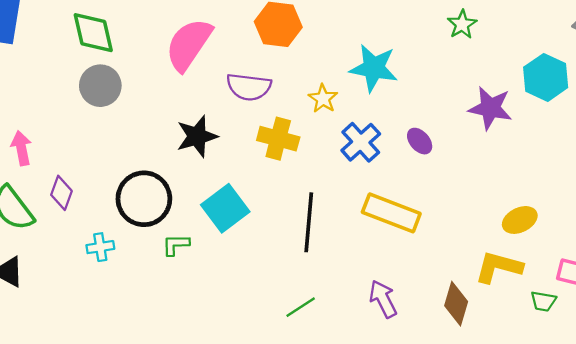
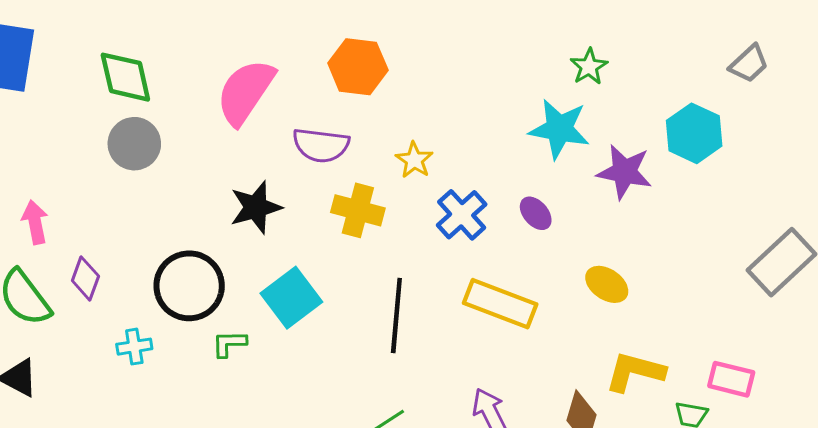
cyan star: (374, 68) -> (559, 129), moved
yellow ellipse: (520, 220) -> (607, 284), moved, turned 60

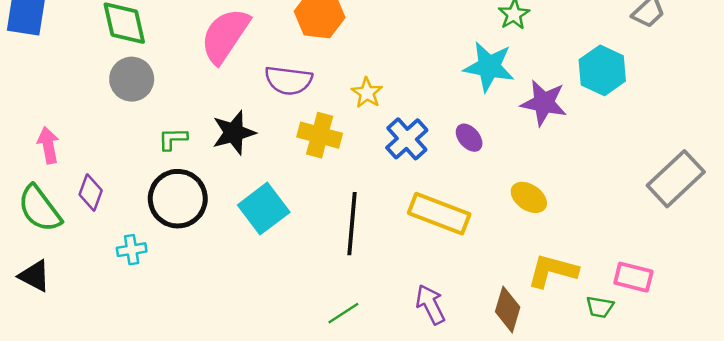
green L-shape: (229, 344) -> (173, 139), moved

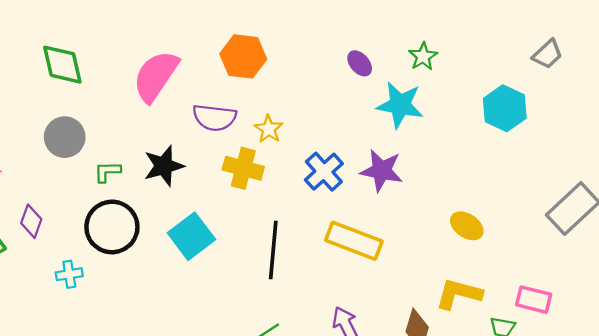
gray circle: (132, 79) -> (65, 137), moved
yellow star: (367, 93) -> (269, 129), moved
purple star: (544, 103) -> (382, 171), moved
purple ellipse: (469, 138) -> (360, 63), moved
yellow ellipse: (529, 197) -> (467, 226), moved

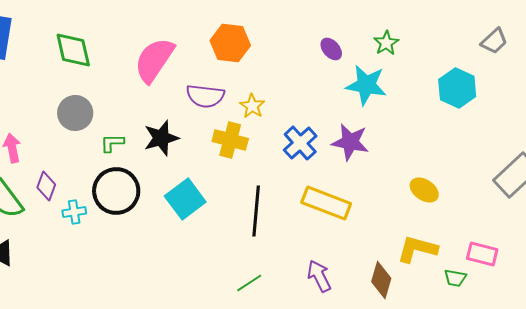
cyan cross: (69, 274) -> (74, 212), moved

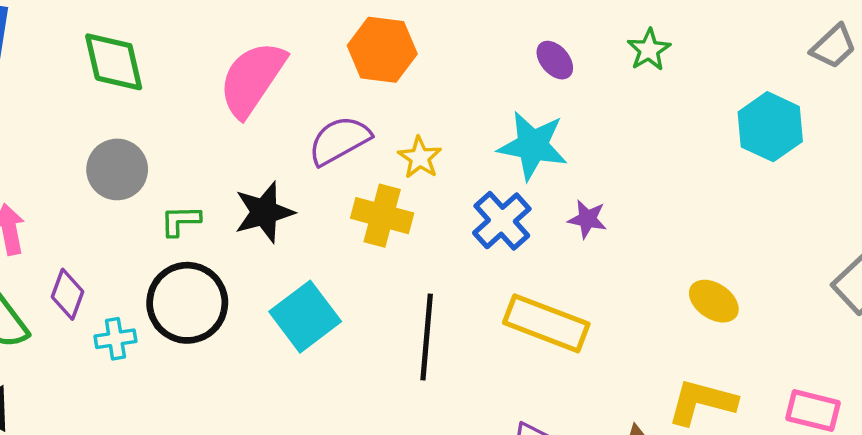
cyan star: (366, 85) -> (533, 146), moved
purple semicircle: (205, 96) -> (339, 140), turned 144
purple star: (350, 142) -> (587, 219), size x0.6

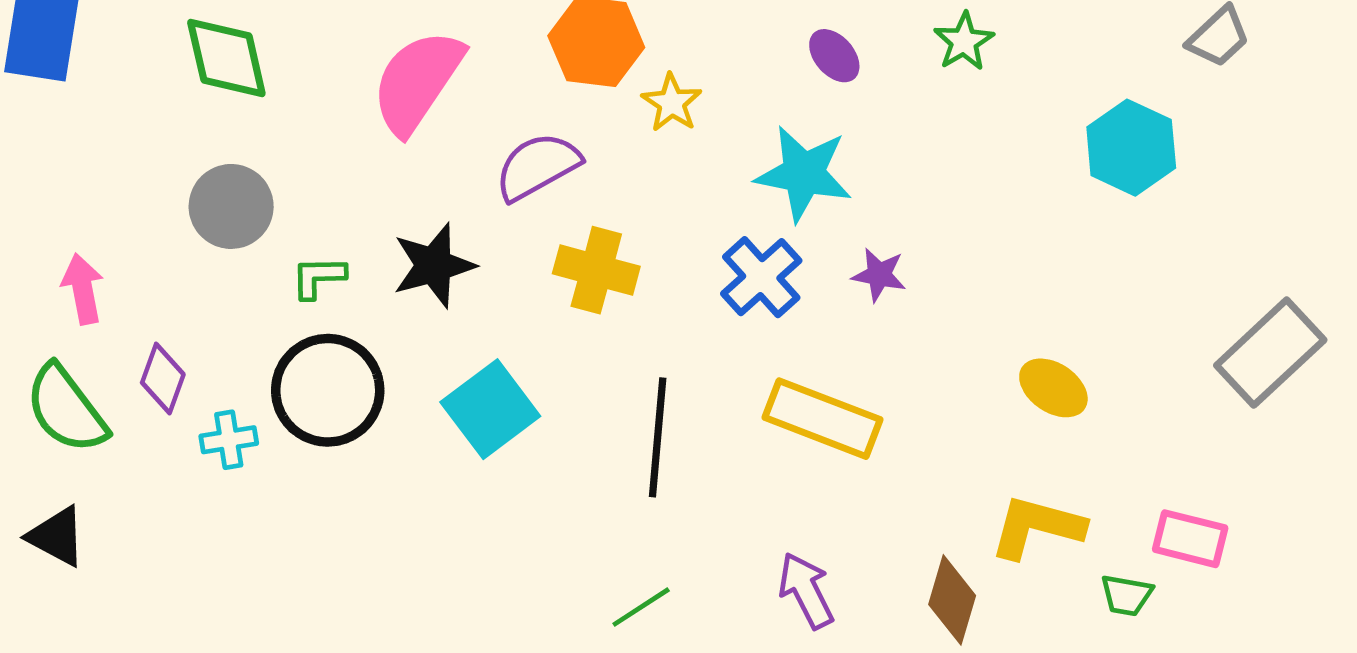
yellow star: (420, 158) -> (672, 103), moved

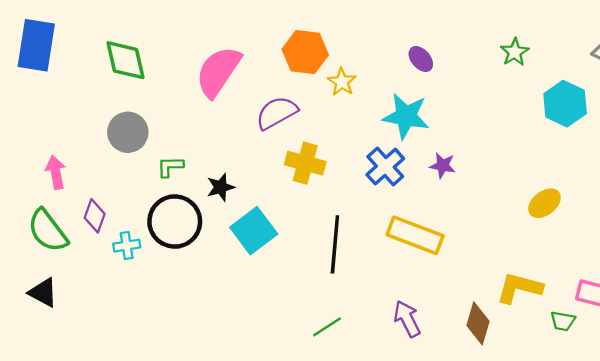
green star: (964, 42) -> (515, 52), moved
black star: (434, 265) -> (221, 187), moved, size x0.7
yellow ellipse: (1053, 388) -> (544, 203), moved, turned -72

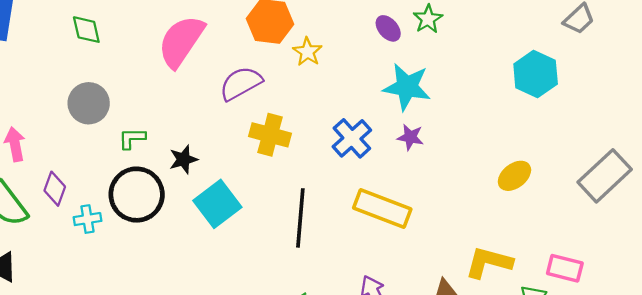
green star: (515, 52) -> (428, 19), moved
green diamond: (126, 60) -> (86, 30), size x0.7
cyan star: (406, 116) -> (407, 87), moved

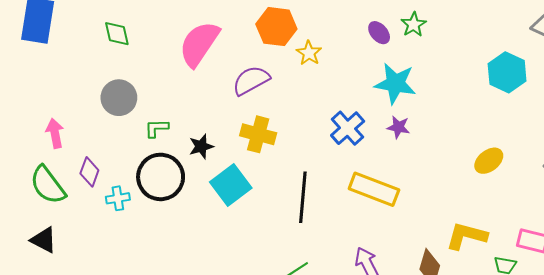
yellow cross: (270, 135) -> (258, 134), moved

